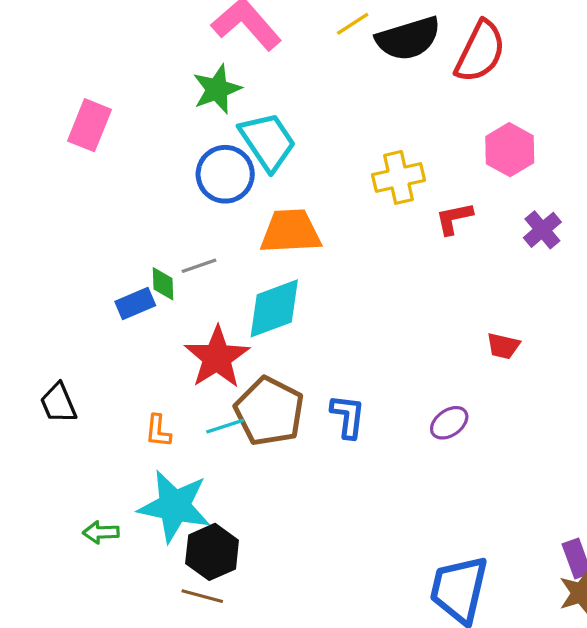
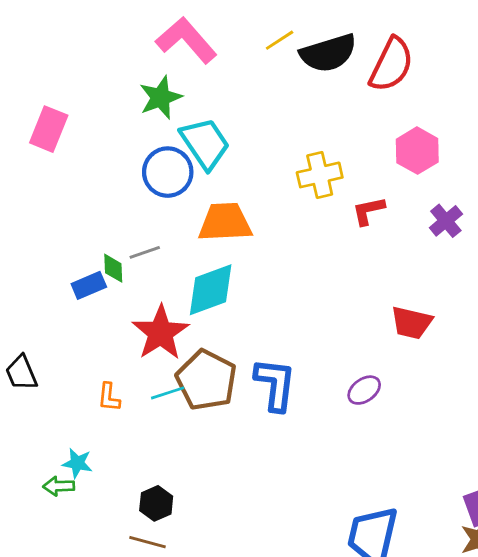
red trapezoid: (503, 346) -> (411, 323), size x1.4
blue L-shape: (348, 416) -> (275, 384), size x1.4
cyan star: (174, 506) -> (77, 463), moved, size x0.5
black hexagon: (212, 552) -> (156, 503), size x0.7

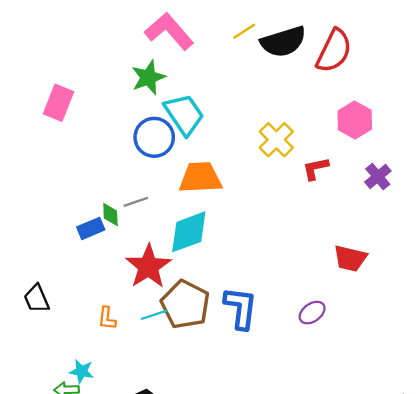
yellow cross: (320, 175) -> (276, 140), turned -32

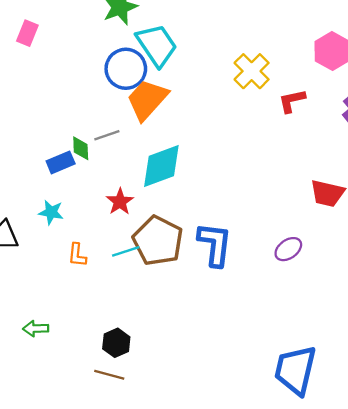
pink rectangle: (59, 103) -> (27, 33), size x0.7
orange trapezoid: (200, 178) -> (147, 100), moved, turned -45
red star: (148, 266) -> (120, 202), size x0.6
cyan star: (82, 371) -> (51, 212), moved

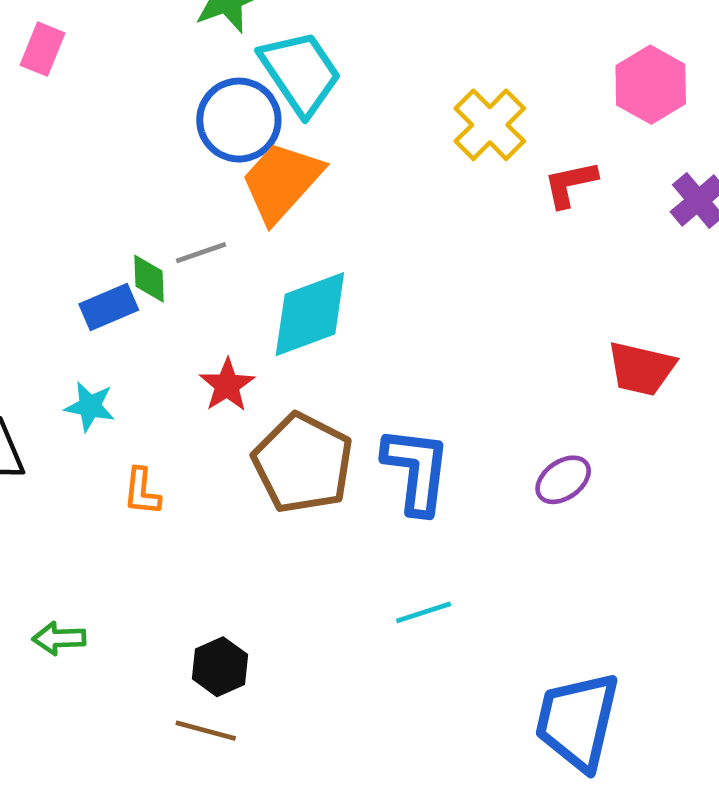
cyan line: (126, 251) -> (424, 612), moved

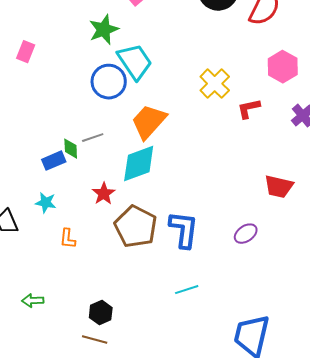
orange trapezoid: (282, 182) -> (149, 122), moved

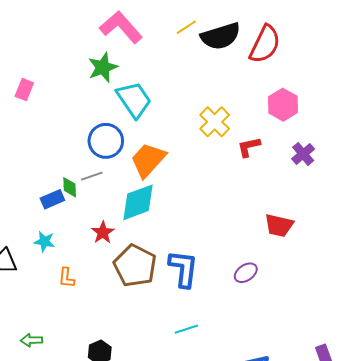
blue circle: (109, 82) -> (106, 141), moved

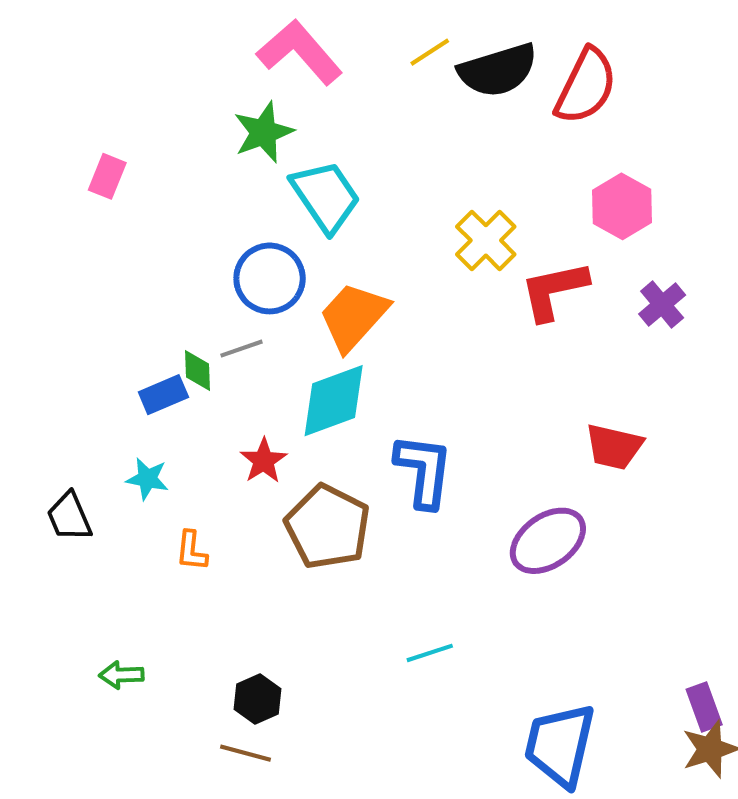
red L-shape: (249, 147) -> (554, 290), size x1.5
blue L-shape: (183, 269) -> (424, 471), moved
purple ellipse: (246, 273) -> (548, 541), size x1.6

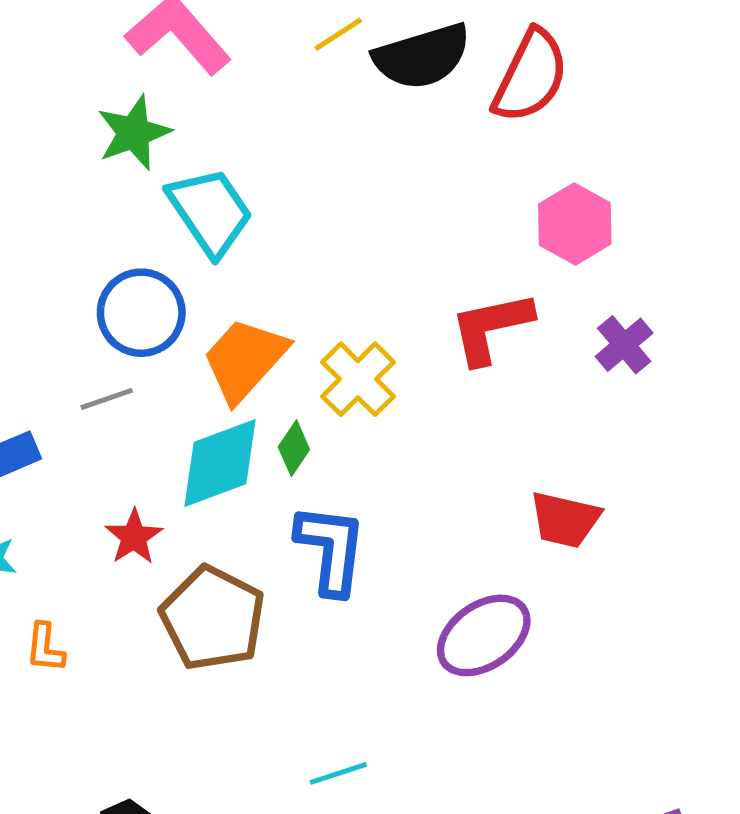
yellow cross: (486, 240) -> (358, 379), moved
green diamond: (197, 371) -> (294, 448), moved, turned 36

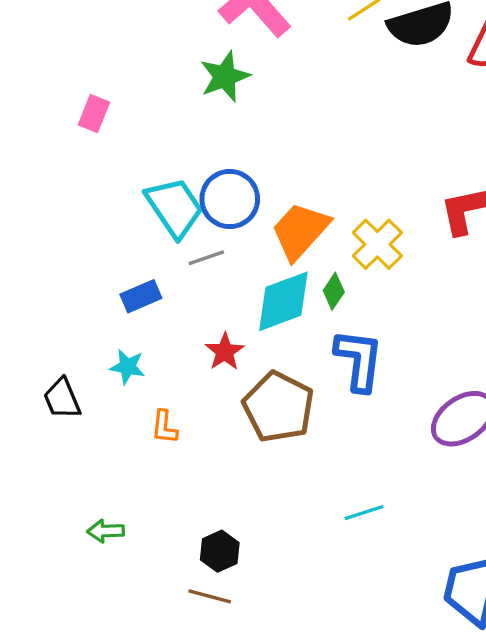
cyan trapezoid: (210, 212) -> (174, 207), moved

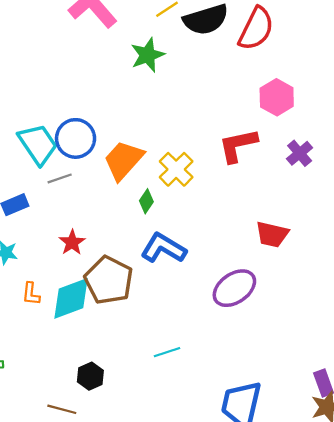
green star: (225, 77) -> (148, 55), moved
cyan diamond: (283, 301) -> (71, 298), moved
blue L-shape: (359, 360) -> (164, 248), turned -66
black hexagon: (220, 551) -> (90, 376), moved

